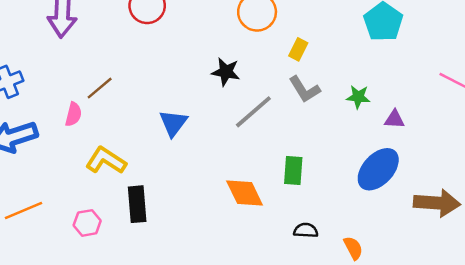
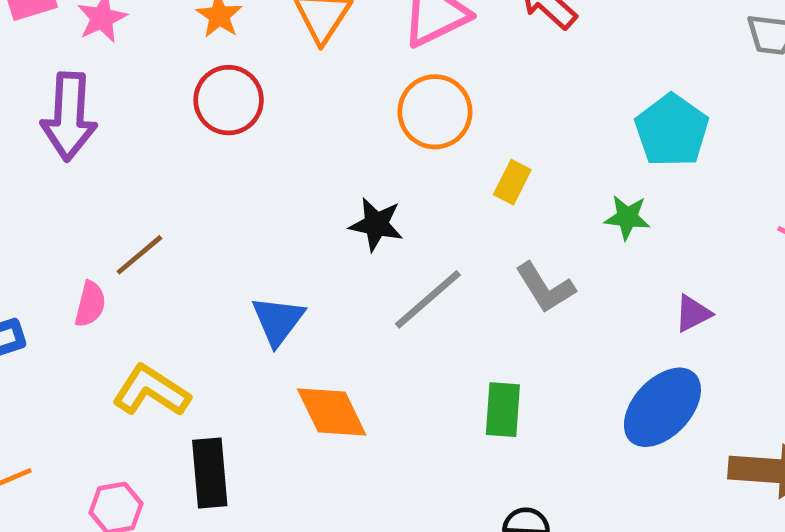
gray L-shape: (305, 89) -> (545, 288), moved
green star: (358, 97) -> (627, 217), moved
purple triangle: (394, 119) -> (693, 313), turned -30
orange diamond: (245, 193) -> (332, 412), moved

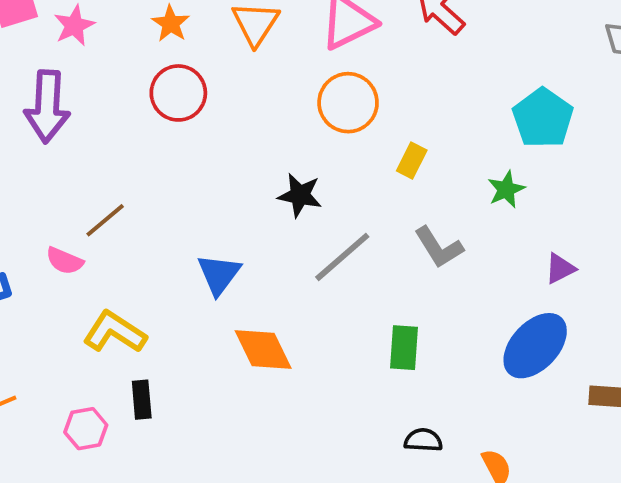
green star: (627, 217) -> (506, 189), turned -30
pink semicircle: (90, 304) -> (65, 261), turned 99
black rectangle: (210, 473) -> (142, 400), moved, size x0.7

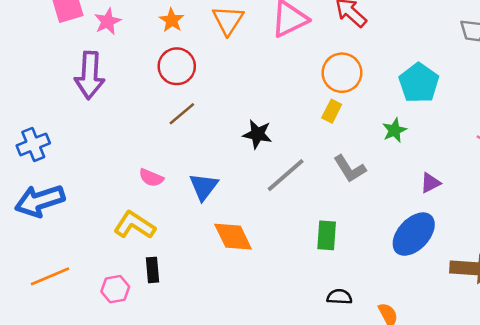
orange circle: (348, 103) -> (342, 73), moved
brown line: (105, 220) -> (182, 114), moved
pink semicircle: (65, 261) -> (151, 178), moved

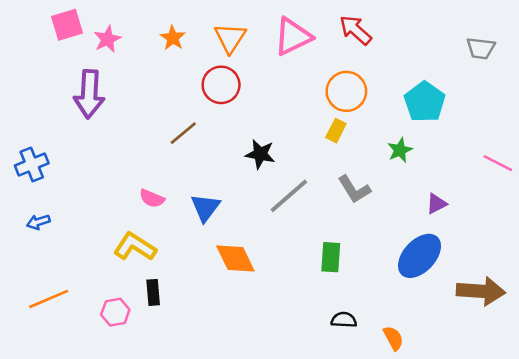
red circle: (177, 66) -> (221, 85), moved
blue arrow: (40, 201) -> (38, 222), size x0.5

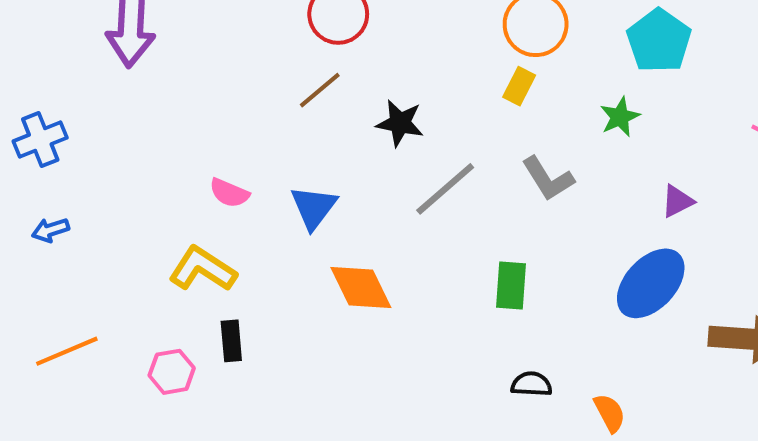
brown line: (183, 133) -> (320, 90), moved

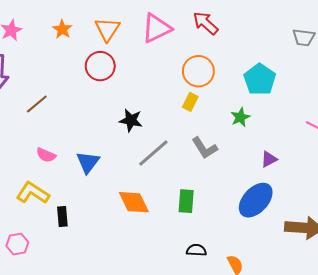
brown line: (320, 90) -> (37, 104), moved
orange diamond: (361, 288) -> (134, 202), moved
black rectangle: (231, 341) -> (62, 216), moved

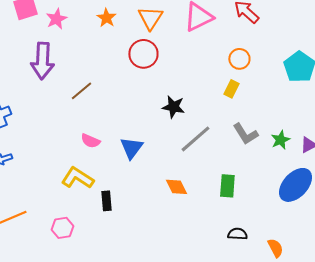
orange circle: (198, 71) -> (239, 59), size x0.7
green star: (240, 117) -> (280, 140), moved
orange diamond: (134, 202) -> (176, 187), size x0.7

